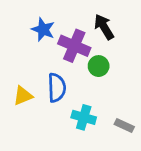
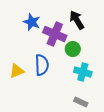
cyan cross: (84, 117) -> (83, 72), moved
gray rectangle: (124, 126) -> (81, 102), moved

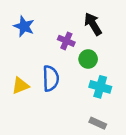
blue star: (32, 22) -> (24, 26), moved
purple cross: (55, 34) -> (66, 41), size x0.6

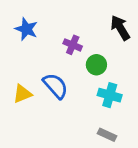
black arrow: (93, 24) -> (120, 28), moved
blue semicircle: (51, 78) -> (55, 86), turned -40

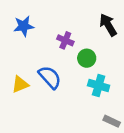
blue star: (26, 29) -> (24, 26), turned -30
gray rectangle: (107, 135) -> (112, 121), moved

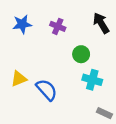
purple cross: (65, 40) -> (58, 26), moved
blue semicircle: (50, 77) -> (47, 90), moved

